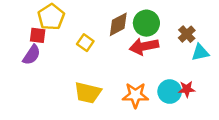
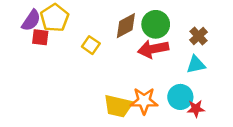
cyan triangle: (200, 52) -> (196, 65), moved
purple semicircle: (32, 55) -> (31, 20), moved
red star: (187, 89) -> (196, 109), moved
yellow trapezoid: (88, 93) -> (118, 106), moved

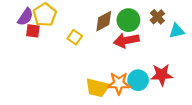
brown cross: (199, 36) -> (157, 17), moved
cyan triangle: (196, 65) -> (177, 31), moved
cyan circle: (180, 97) -> (138, 80), moved
red star: (196, 109) -> (162, 75), moved, size x1.5

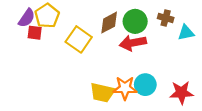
brown cross: (157, 17) -> (166, 18), turned -32
yellow square: (75, 37) -> (79, 39), size x1.6
red star: (162, 75) -> (181, 93), moved

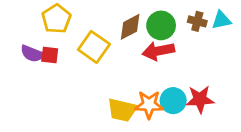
purple semicircle: (27, 18) -> (32, 54), moved, turned 78
red square: (35, 33) -> (50, 55), moved
cyan triangle: (186, 33) -> (221, 20), moved
red star: (181, 93) -> (200, 99), moved

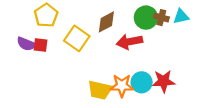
green circle: (161, 25) -> (146, 18), moved

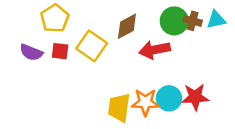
red square: (41, 45) -> (60, 51), moved
yellow trapezoid: (100, 90) -> (119, 108), turned 85

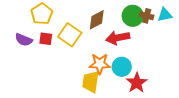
red star: (195, 97) -> (137, 83), moved, turned -30
cyan circle: (169, 98) -> (122, 67), moved
orange star: (145, 102) -> (100, 64), moved

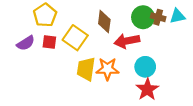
brown diamond: (97, 20) -> (104, 22), turned -55
purple semicircle: (24, 40) -> (26, 43), turned -54
cyan circle: (122, 67) -> (145, 67), moved
yellow trapezoid: (91, 82) -> (86, 69), moved

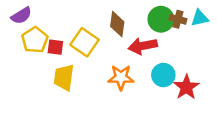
yellow pentagon: (45, 15) -> (35, 40), moved
purple semicircle: (26, 43) -> (21, 16), moved
yellow trapezoid: (86, 69) -> (64, 77), moved
red star: (147, 89) -> (186, 87), moved

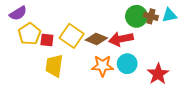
brown diamond: (117, 24) -> (96, 39), moved, turned -75
cyan circle: (163, 75) -> (127, 64), moved

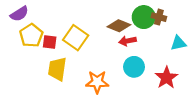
cyan triangle: (169, 15) -> (178, 43), moved
brown diamond: (96, 39) -> (119, 26), moved
red arrow: (121, 39) -> (128, 41), size x0.7
orange star: (103, 66) -> (97, 82), moved

